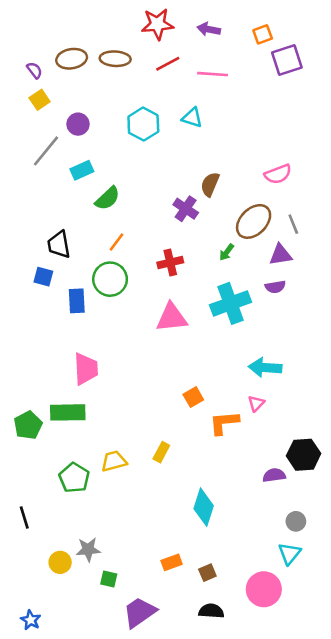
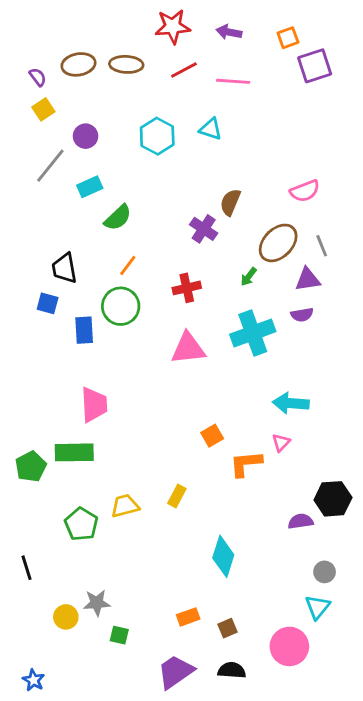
purple trapezoid: (140, 612) -> (175, 672), moved

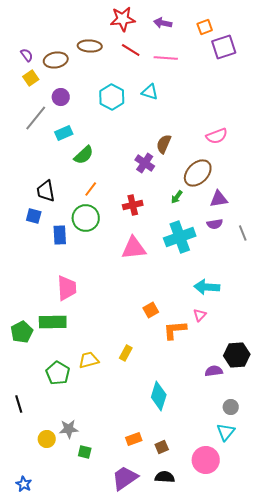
brown ellipse: (78, 64) -> (56, 60), moved
red line: (184, 70) -> (131, 50), turned 60
gray line: (322, 246) -> (243, 233), moved

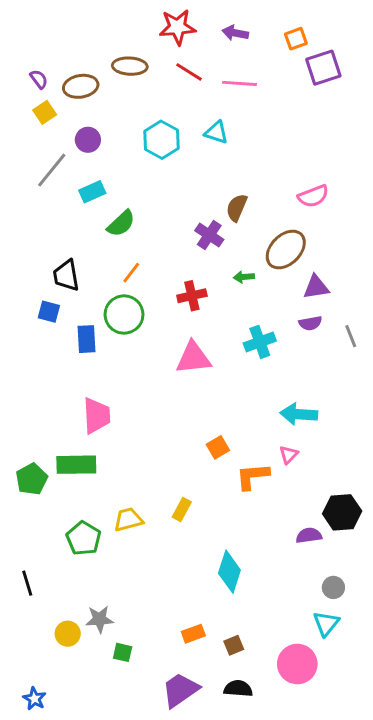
green arrow: (177, 197) -> (244, 277), moved, turned 48
cyan cross: (180, 237) -> (260, 342), size x0.7

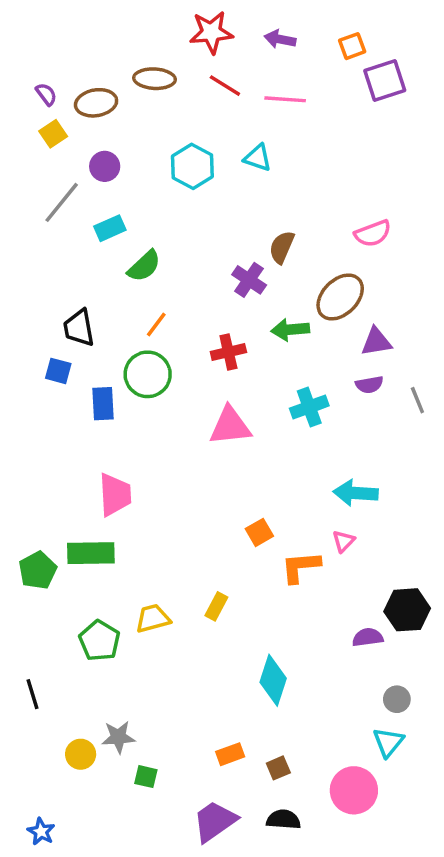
green arrow: (244, 277) -> (290, 330), size x1.5

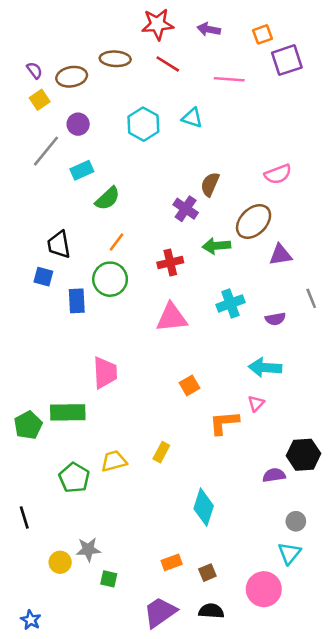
pink line: (285, 99) -> (229, 79), moved
purple semicircle: (369, 385) -> (275, 319), moved
pink trapezoid: (115, 495) -> (105, 373), moved
orange square: (259, 532) -> (189, 385), moved

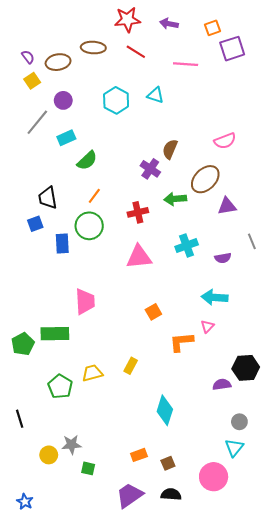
blue square: (43, 277) -> (35, 224), turned -35

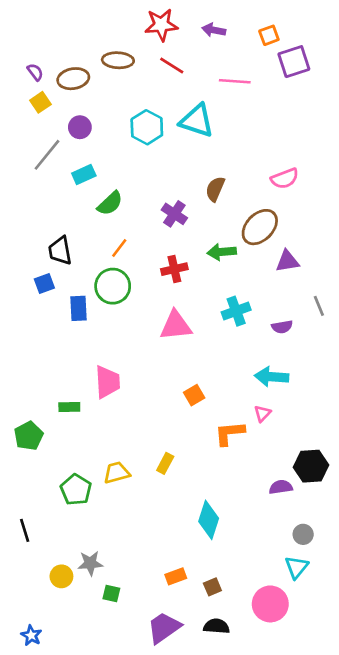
cyan triangle: (155, 95) -> (197, 121), size x1.6
purple cross: (150, 169) -> (174, 214), moved
green rectangle: (55, 334) -> (69, 407), moved, size x0.6

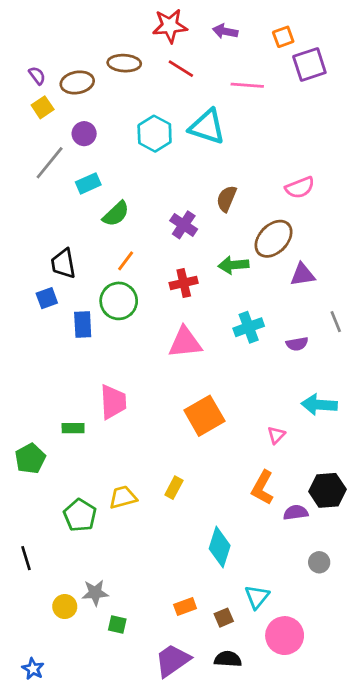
cyan arrow: (272, 377) -> (319, 405), moved
orange square: (194, 395) -> (204, 416), size x1.8
orange L-shape: (230, 433) -> (262, 488), moved, turned -56
cyan triangle: (297, 567) -> (257, 597), moved

